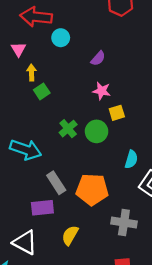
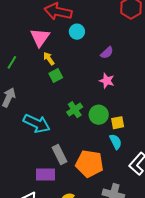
pink triangle: (18, 49) -> (40, 37), size x1.5
yellow arrow: (32, 73) -> (49, 58), turned -40
yellow square: (117, 113) -> (118, 123), moved
cyan semicircle: (131, 159) -> (116, 142), moved, turned -49

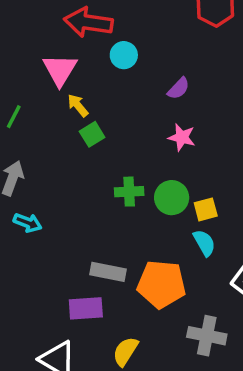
green cross: (75, 110) -> (129, 192), turned 35
cyan arrow: (37, 123) -> (28, 223), moved, size x0.6
gray rectangle: (60, 155) -> (108, 272), turned -48

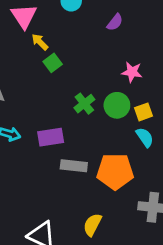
pink star: (182, 137) -> (132, 72), moved
green cross: (129, 192) -> (84, 104), turned -30
purple rectangle: (86, 308) -> (51, 137), moved

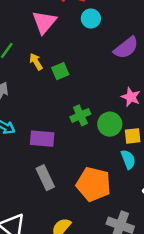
purple semicircle: (115, 22) -> (126, 48), size x1.5
yellow arrow: (40, 42) -> (36, 62), moved
gray rectangle: (74, 166) -> (45, 178), moved, turned 45

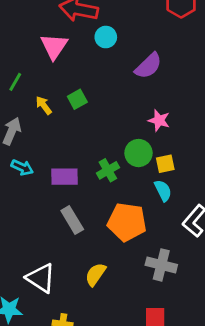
yellow arrow: (36, 62) -> (44, 105), moved
green cross: (80, 115) -> (108, 170), moved

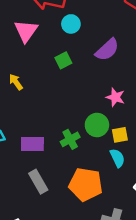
green square: (77, 99) -> (63, 60), moved

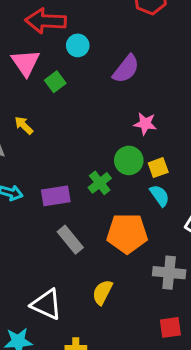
green square: (63, 60) -> (55, 82), moved

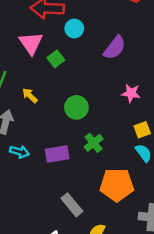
green circle: (129, 160) -> (76, 107), moved
gray rectangle: (70, 240) -> (72, 205), moved

